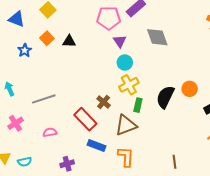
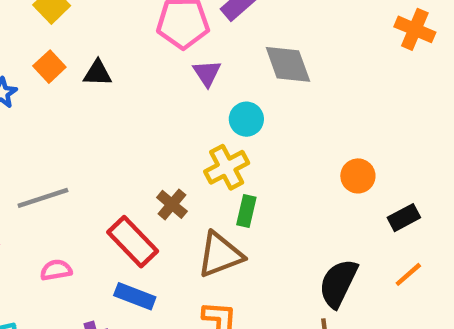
cyan circle: (125, 63) -> (246, 119), moved
black semicircle: (165, 97) -> (338, 283), moved
blue rectangle: (96, 146) -> (135, 296), moved

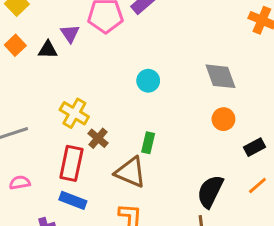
gray diamond: (288, 64) -> (221, 76), moved
purple triangle: (207, 73) -> (70, 33), moved
yellow cross: (227, 167) -> (74, 113), moved, turned -32
red rectangle: (133, 242) -> (71, 163), turned 56
brown triangle: (220, 255) -> (130, 172), turned 44

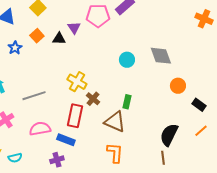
gray diamond: (221, 76) -> (161, 56), moved
black rectangle: (254, 147) -> (199, 105), turned 64
pink semicircle: (20, 183) -> (40, 129), size x1.5
blue rectangle: (73, 200) -> (66, 140), moved

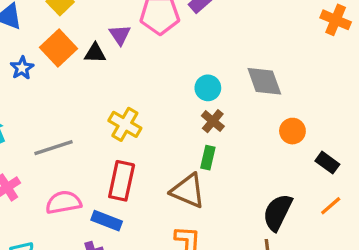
orange square: (37, 36) -> (58, 48), size x1.5
brown cross: (93, 99) -> (213, 121), moved

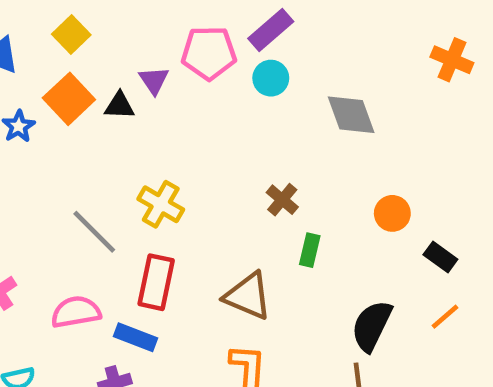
gray diamond: (264, 81) -> (351, 115), moved
cyan circle: (208, 88) -> (271, 78), moved
gray line: (54, 148) -> (94, 232), moved, turned 63
green rectangle: (208, 158) -> (310, 250), moved

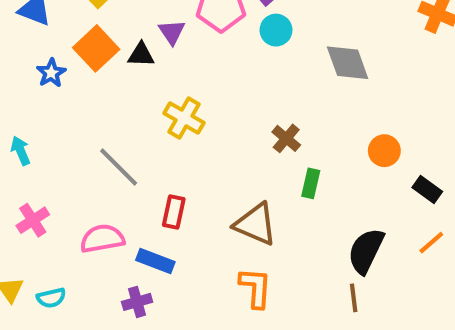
yellow cross: (161, 204) -> (184, 118), moved
red rectangle: (156, 282) -> (174, 212), size x0.7

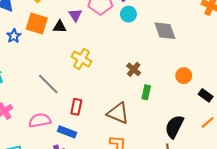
orange square: (96, 48) -> (37, 23), turned -30

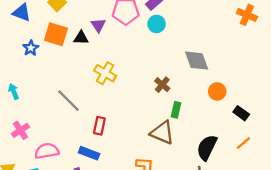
gray diamond: (165, 31) -> (197, 61), moved
brown triangle: (118, 113) -> (162, 133), moved
pink semicircle: (40, 120) -> (47, 151), moved

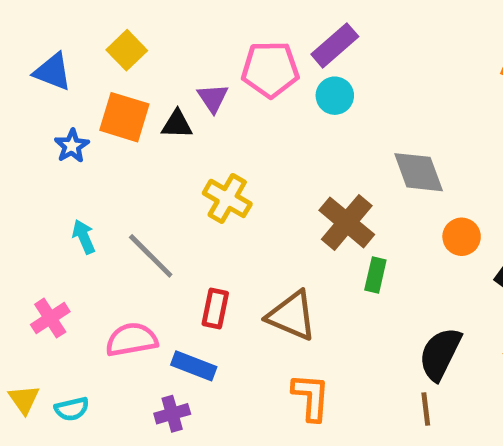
brown cross: (162, 85) -> (347, 222), size x1.6
cyan arrow: (14, 91) -> (84, 237), moved
brown triangle: (162, 133) -> (292, 316), moved
pink semicircle: (47, 151) -> (132, 340), moved

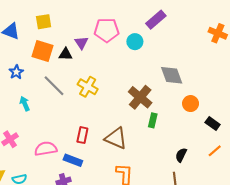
purple rectangle: (335, 45) -> (156, 20), moved
yellow square: (127, 50) -> (44, 22), turned 35
blue star: (72, 146) -> (16, 72), moved
gray line: (151, 256) -> (54, 86), moved
black semicircle: (440, 354) -> (181, 155), size x0.6

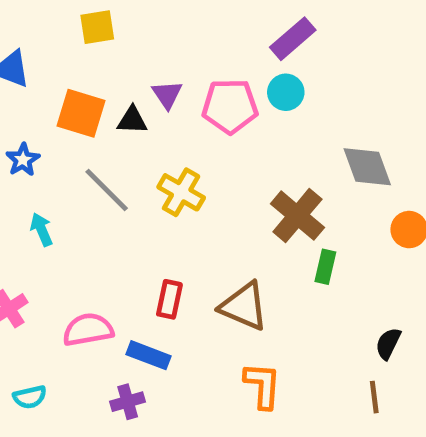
purple rectangle: (156, 20) -> (293, 39), moved
yellow square: (44, 22) -> (97, 27), moved
pink pentagon: (107, 30) -> (230, 106), moved

